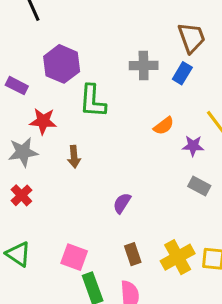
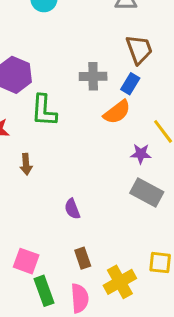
orange semicircle: (164, 126) -> (117, 112), moved, size x1.4
gray rectangle: (199, 186) -> (147, 192), size x1.5
purple semicircle: (122, 203) -> (72, 209), turned -54
yellow cross: (178, 257) -> (120, 282), moved

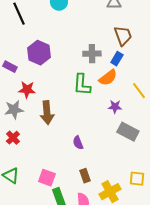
green L-shape: (44, 111) -> (82, 85), moved
purple star: (141, 154) -> (115, 107), moved
brown arrow: (26, 164) -> (47, 113), size x1.6

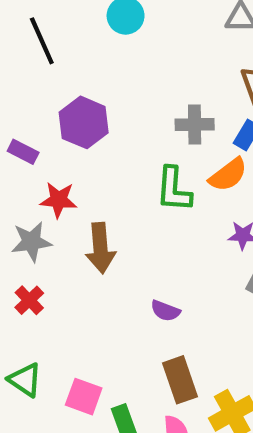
purple semicircle: (78, 143) -> (165, 311), turned -48
brown rectangle: (85, 176) -> (180, 380), size x1.5
pink square: (47, 178) -> (84, 397), moved

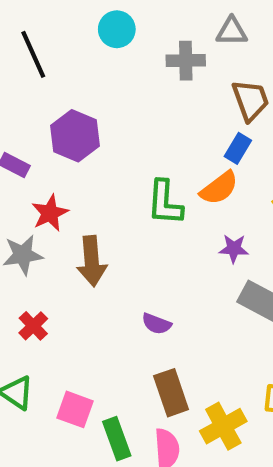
gray cross: (195, 125) -> (186, 61), moved
red star: (59, 200) -> (50, 213), turned -30
red cross: (29, 300) -> (33, 326), moved

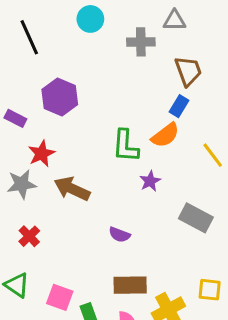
purple star: (234, 249) -> (150, 181), moved, turned -30
brown arrow: (92, 261) -> (72, 189), turned 120
brown rectangle: (171, 393) -> (130, 285), turned -72

